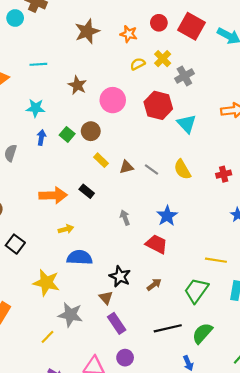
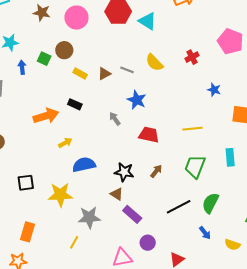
blue star: (167, 216) -> (137, 100), moved
black square: (15, 244) -> (26, 183), moved, turned -30
yellow line: (216, 260) -> (192, 129), moved

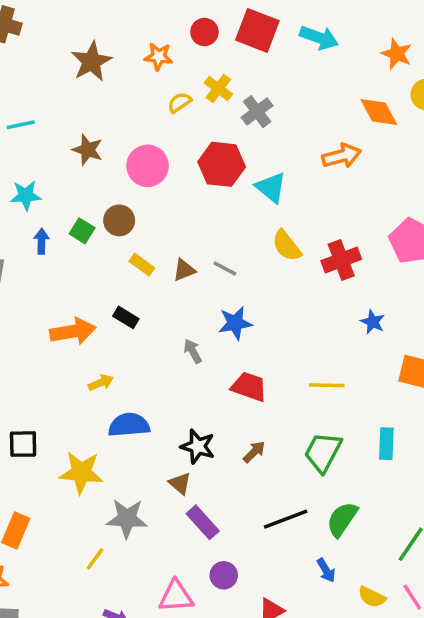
red cross: (192, 57) -> (341, 260), size x1.5
yellow semicircle: (154, 63) -> (287, 246), moved
blue star: (137, 100) -> (235, 323), turned 30

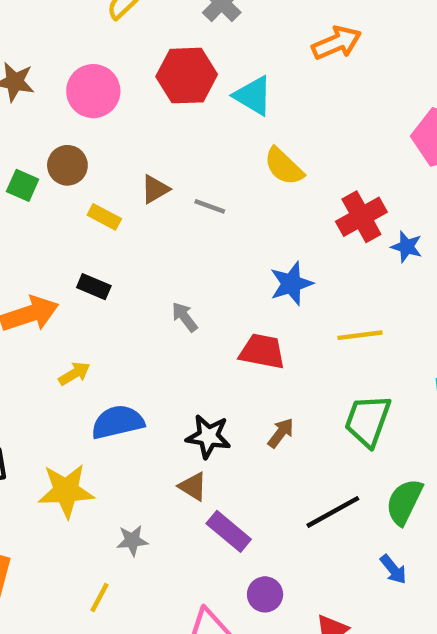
red cross: (341, 260) -> (361, 217), moved
brown triangle: (184, 270) -> (155, 189), moved
blue star: (235, 323) -> (291, 284), moved
gray star: (127, 519) -> (132, 541), size x0.6

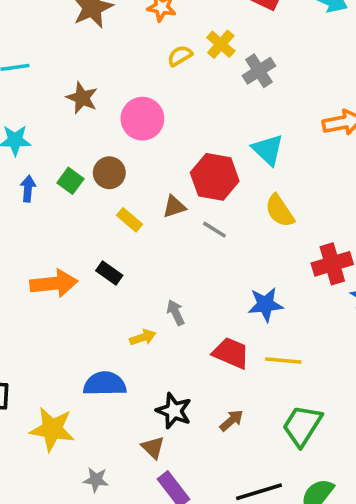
red hexagon: (187, 76) -> (215, 177), moved
yellow line: (360, 335) -> (283, 360), moved
yellow arrow: (74, 374) -> (143, 337), moved

